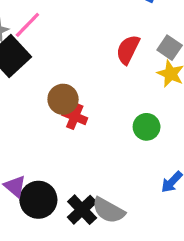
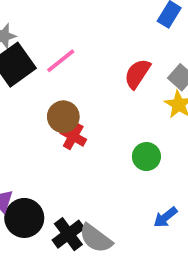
pink line: (27, 25) -> (61, 61), moved

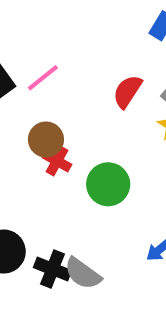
green circle: (146, 157) -> (108, 184), moved, size x1.4
black cross: (68, 234) -> (53, 269), turned -32

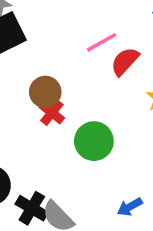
pink line: (43, 78) -> (102, 42), moved

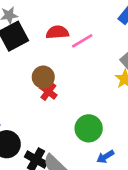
red semicircle: (125, 61) -> (57, 32), moved, turned 45
green circle: (94, 141) -> (89, 128), moved

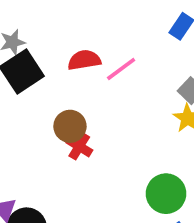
green circle: (89, 128) -> (166, 194), moved

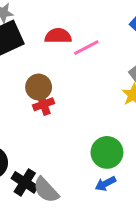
red cross: (79, 146) -> (44, 104), turned 30

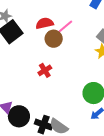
brown circle: (39, 87) -> (54, 39), moved

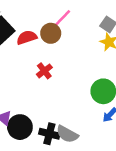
red semicircle: (45, 23) -> (27, 37), moved

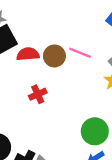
pink line: (62, 18) -> (80, 53), moved, turned 54

